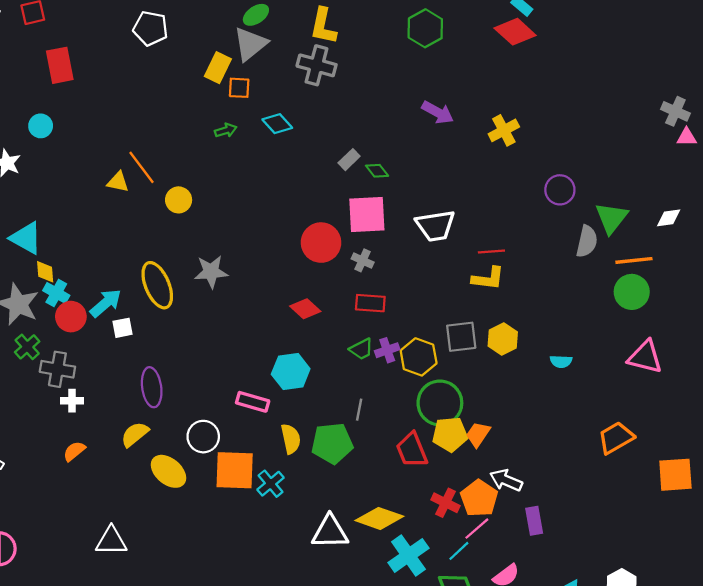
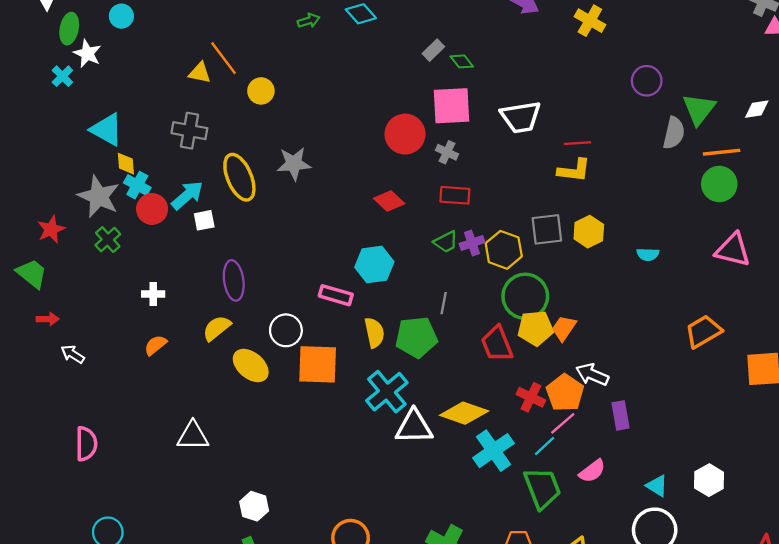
yellow cross: (504, 130) -> (590, 21), turned -32
gray cross: (57, 369) -> (189, 131), moved
cyan cross: (271, 484) -> (387, 392), moved, size x1.5

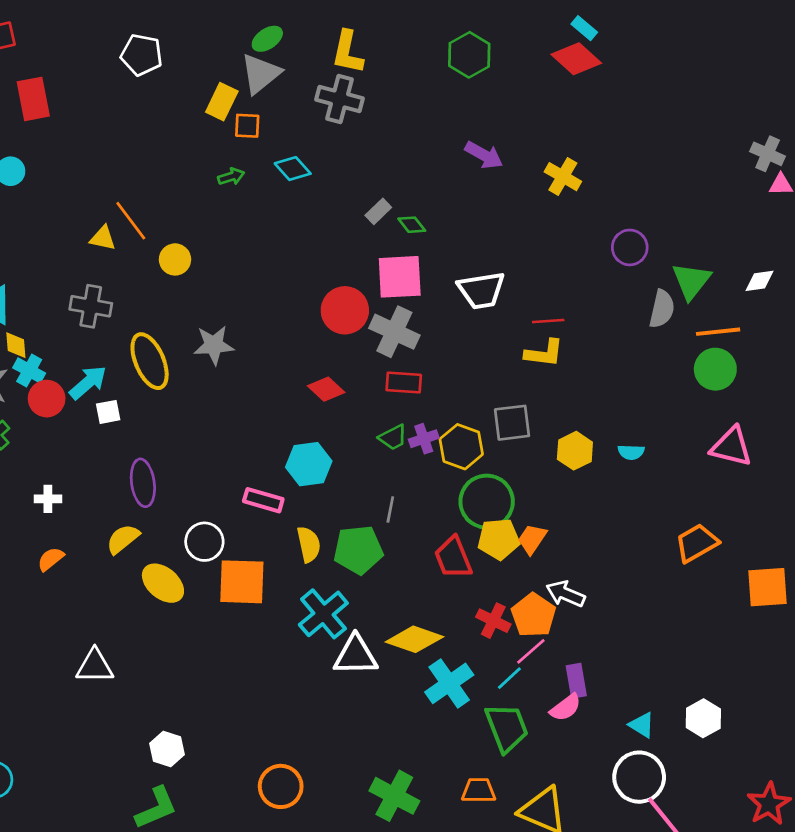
gray cross: (447, 152) -> (394, 332), size x1.8
yellow hexagon: (589, 232) -> (575, 451), moved
purple rectangle: (621, 415) -> (576, 681), moved

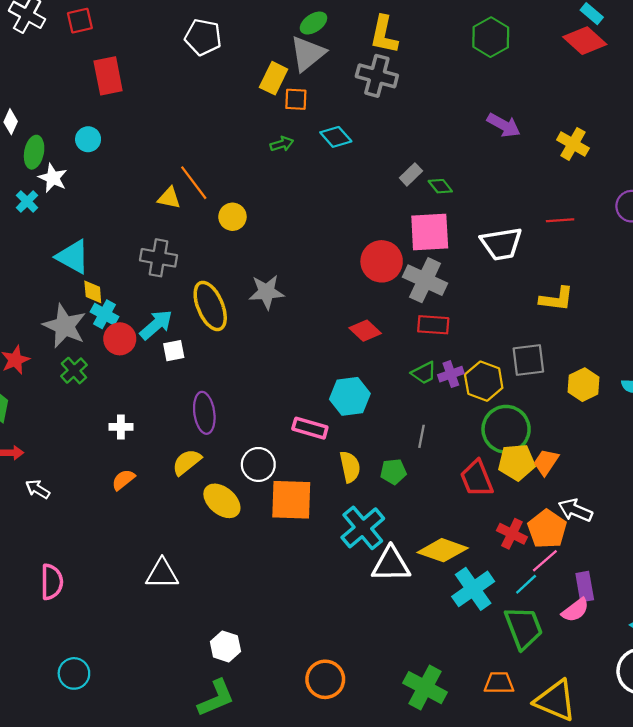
red line: (548, 321) -> (560, 220), moved
green pentagon: (358, 550) -> (393, 472), size x0.6

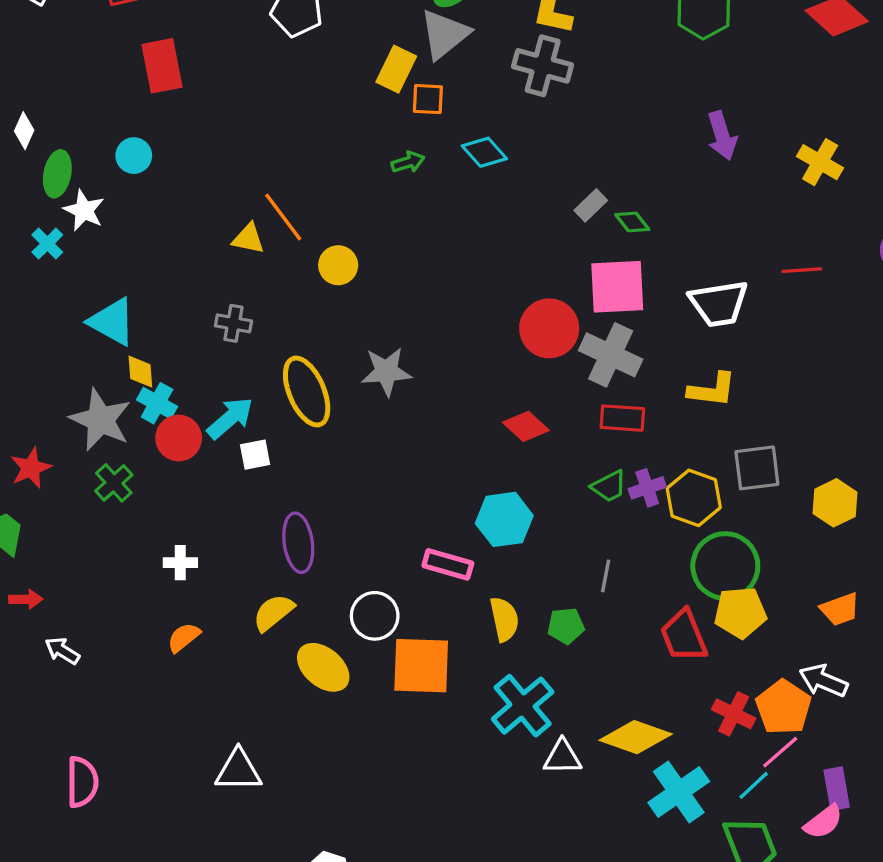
purple arrow: (504, 125) -> (722, 136), turned 44
gray cross: (159, 258) -> (233, 323), size x0.7
yellow L-shape: (557, 299) -> (712, 390), moved
orange trapezoid: (546, 462) -> (840, 609), moved, turned -144
white triangle: (391, 564) -> (562, 757), size x0.7

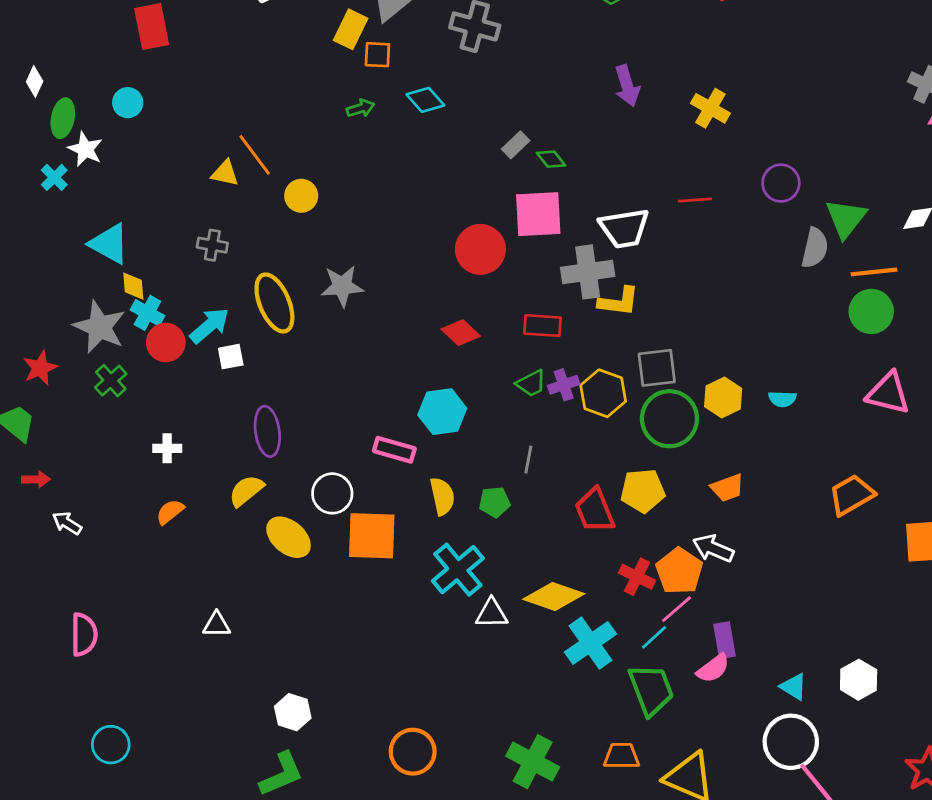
gray cross: (611, 355) -> (588, 272), moved, turned -33
green circle: (725, 566) -> (669, 419), moved
white triangle: (238, 770) -> (217, 625), size x0.7

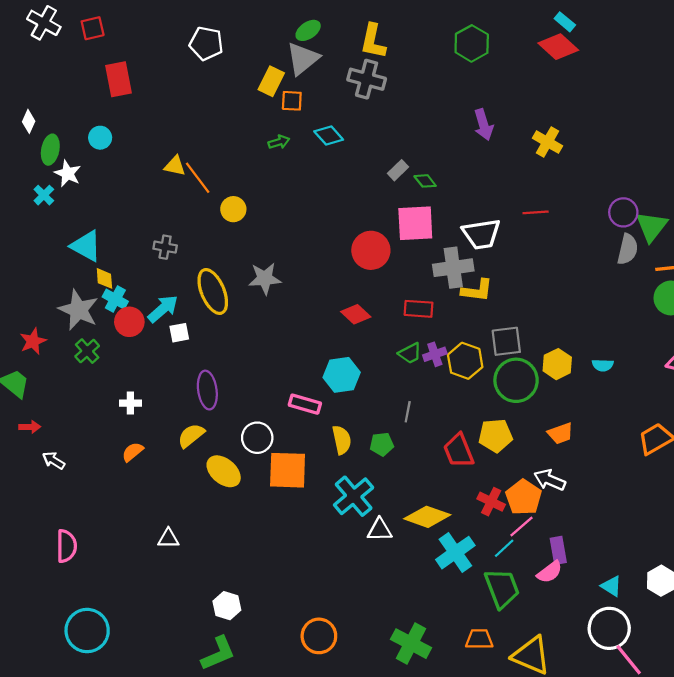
yellow triangle: (225, 173) -> (175, 166), moved
purple circle: (781, 183) -> (623, 212), moved
cyan circle: (111, 745) -> (87, 631), size x1.5

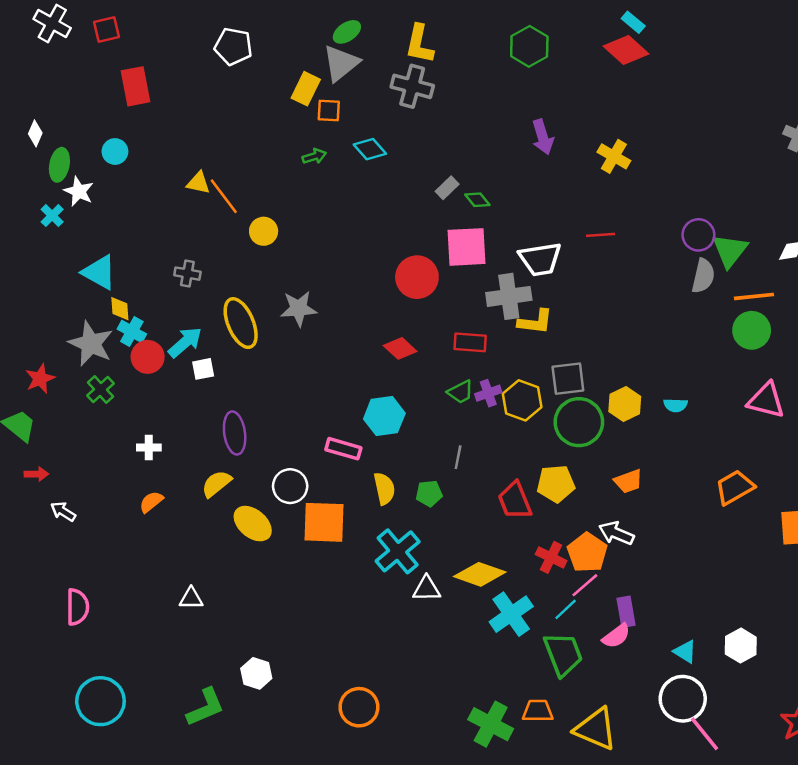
green cross: (411, 644) -> (491, 724), moved
green L-shape: (218, 653) -> (206, 707), moved

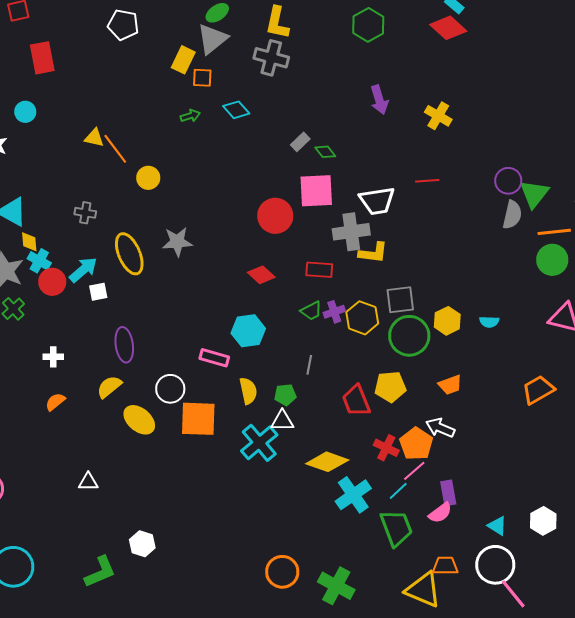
white triangle: (427, 589) -> (282, 421), moved
orange circle: (359, 707) -> (282, 572), moved
orange trapezoid: (538, 711) -> (445, 566), moved

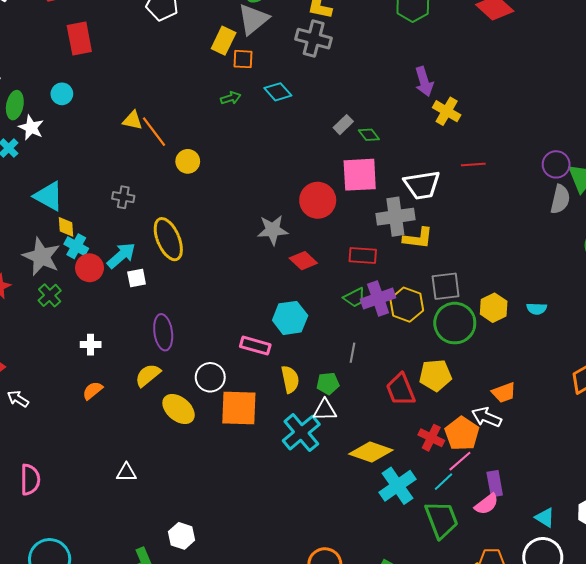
yellow cross: (438, 116) -> (447, 111), moved
gray star: (177, 242) -> (273, 230), moved
purple cross: (334, 312) -> (378, 298), size x1.5
orange trapezoid: (450, 385) -> (504, 393), moved

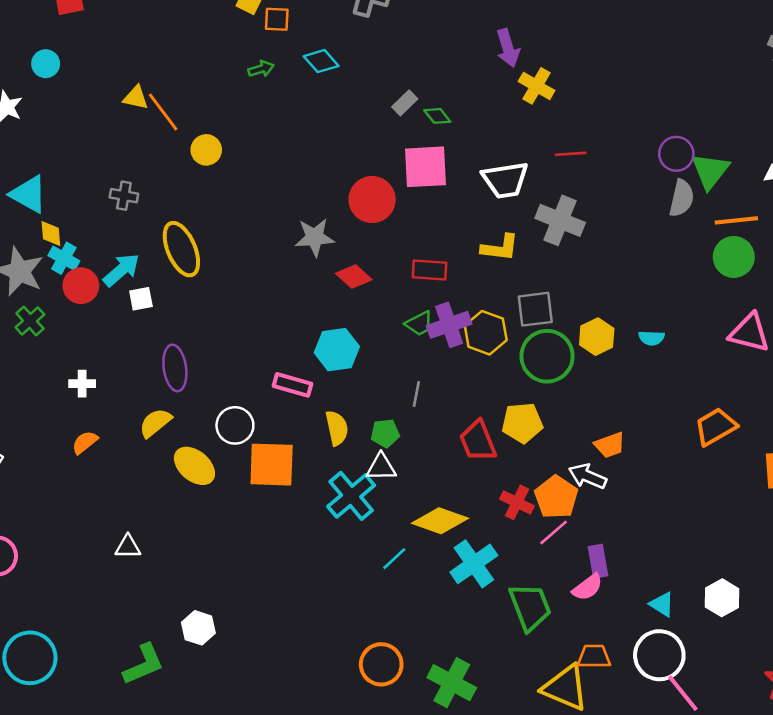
gray cross: (395, 217) -> (560, 220), moved, turned 30
cyan line: (444, 482) -> (394, 559), moved

